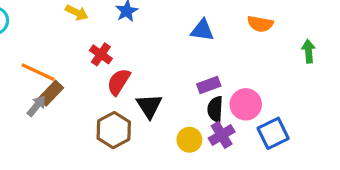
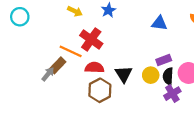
red cross: (101, 54) -> (91, 39), size x1.5
orange line: (38, 72) -> (71, 51), moved
red semicircle: (119, 82) -> (94, 68), moved, turned 60
yellow circle: (189, 140) -> (151, 75), moved

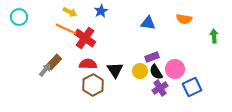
orange line: (71, 51) -> (66, 29), moved
black semicircle: (168, 76) -> (156, 72), turned -35

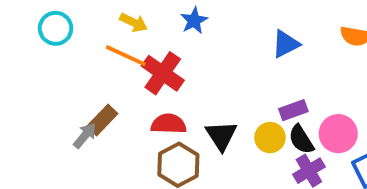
cyan circle: (19, 17) -> (56, 28), moved
blue triangle: (148, 23) -> (286, 44), turned -35

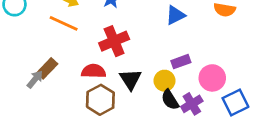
red cross: (163, 73) -> (114, 41), moved, turned 32
black semicircle: (301, 139) -> (170, 100), moved

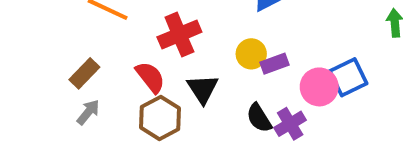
red semicircle: (94, 71) -> (150, 77), turned 50
gray arrow: (35, 79) -> (88, 112), moved
yellow circle: (165, 81) -> (251, 54), moved
blue square: (235, 102) -> (348, 77), moved

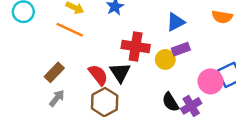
red cross: (179, 35) -> (136, 47), moved, turned 32
purple rectangle: (275, 64) -> (181, 49), moved
black triangle: (203, 89) -> (120, 72), moved

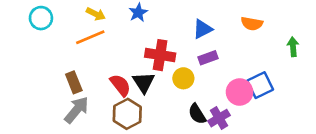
orange line: (70, 30) -> (90, 37), turned -48
yellow circle: (165, 59) -> (183, 78), moved
brown rectangle: (54, 72) -> (74, 82), turned -66
gray arrow: (57, 98) -> (77, 110), size x1.5

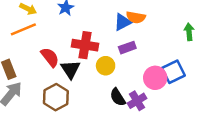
orange semicircle: (252, 24) -> (136, 17), moved
green arrow: (293, 47) -> (189, 32), moved
red semicircle: (120, 85) -> (50, 57), moved

